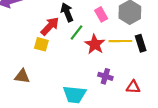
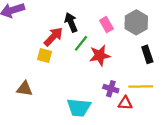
yellow line: (120, 41) -> (141, 86), moved
red star: (95, 44) -> (100, 56), turned 30
red triangle: (133, 87) -> (125, 103), moved

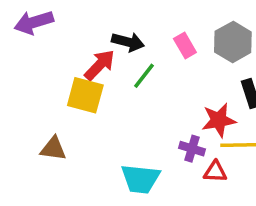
black arrow: (71, 22) -> (128, 42), turned 126
yellow square: (44, 56) -> (85, 95), size x1.5
red star: (100, 56) -> (219, 120), moved

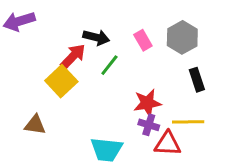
yellow square: (85, 95) -> (61, 81), turned 32
red star: (219, 120) -> (147, 103), moved
red triangle: (215, 172) -> (168, 144), size x1.4

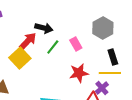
pink rectangle: (143, 40) -> (76, 44), moved
yellow line: (188, 122) -> (110, 73), moved
purple cross: (149, 125) -> (102, 88), moved, turned 32

